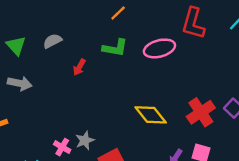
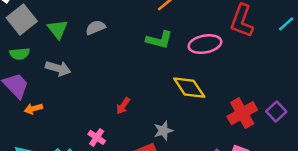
red arrow: (79, 67) -> (123, 106), moved
yellow diamond: (151, 115) -> (189, 88), moved
gray star: (85, 140) -> (163, 131), moved

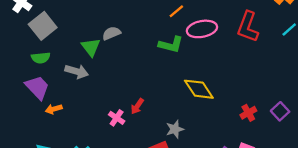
green triangle: (58, 29) -> (91, 47), moved
pink ellipse: (205, 44) -> (202, 29), moved
red cross: (242, 113) -> (248, 113), size x0.6
pink cross: (97, 137) -> (117, 118), moved

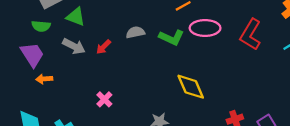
gray semicircle: (111, 33) -> (135, 32), moved
green triangle: (91, 47) -> (76, 17), moved, turned -42
red arrow: (137, 106) -> (104, 47), moved

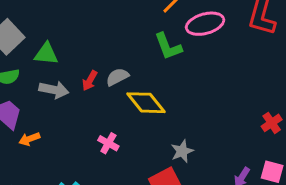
gray semicircle: (135, 32) -> (117, 77), moved
green L-shape: (172, 38) -> (168, 46), turned 60
yellow diamond: (191, 87) -> (146, 103), moved

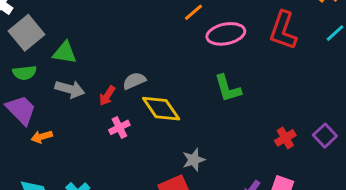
green L-shape: (168, 46) -> (228, 88), moved
red arrow: (90, 81) -> (107, 96), moved
pink cross: (108, 143) -> (119, 127), moved, turned 30

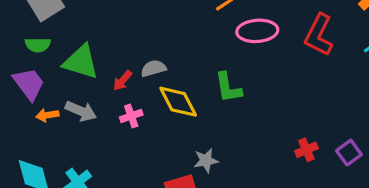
green triangle: (65, 53) -> (81, 62), moved, size x1.4
green L-shape: (228, 88) -> (228, 88), moved
gray arrow: (70, 89) -> (81, 111), moved

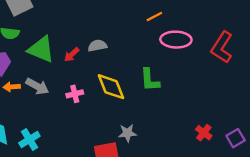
gray semicircle: (153, 68) -> (97, 46), moved
red arrow: (122, 81) -> (72, 55), moved
red cross: (306, 150) -> (204, 133), turned -35

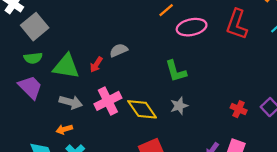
orange arrow: (12, 87) -> (64, 129), moved
yellow diamond: (111, 87) -> (142, 109), moved
pink cross: (75, 94) -> (108, 101), size x1.6
gray star: (127, 133) -> (179, 106), moved

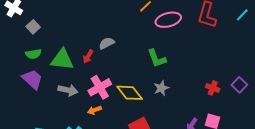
gray square: (35, 27) -> (33, 27), size x0.6
orange arrow: (64, 129) -> (94, 110), moved

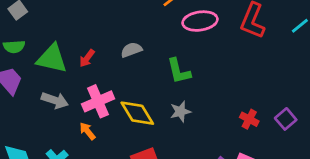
gray semicircle: (107, 43) -> (131, 50), moved
orange arrow: (94, 110) -> (87, 131), turned 64

